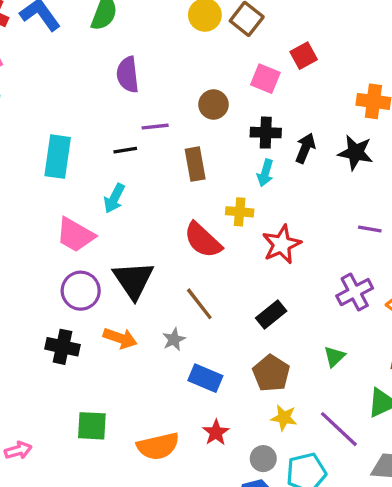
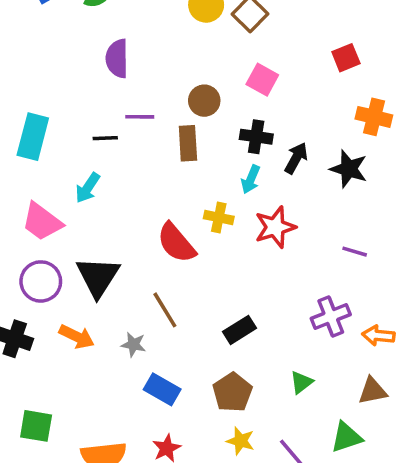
red square: (304, 56) -> (346, 58), moved
brown rectangle: (195, 164) -> (188, 143), moved
red star: (282, 244) -> (275, 227), moved
gray star: (174, 339) -> (134, 345), turned 30

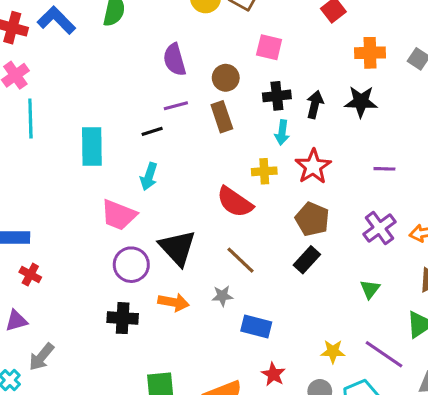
purple semicircle: (117, 58) -> (174, 60), moved
brown pentagon: (232, 392) -> (312, 219), moved

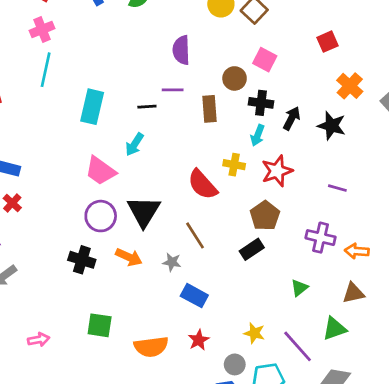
orange cross: (370, 53) -> (350, 86), turned 30
brown circle: (226, 78) -> (235, 78), moved
purple cross: (379, 228) -> (321, 238), turned 36

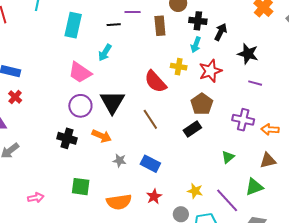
black star: (332, 126) -> (248, 54), moved
gray star: (172, 262) -> (119, 161), moved

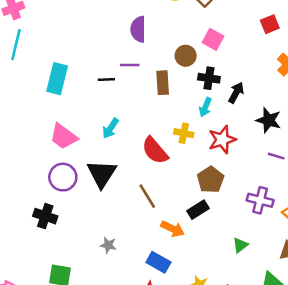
cyan arrow: (105, 53) -> (111, 128), moved
orange arrow: (102, 136) -> (173, 229), moved
blue rectangle: (150, 164) -> (158, 262), moved

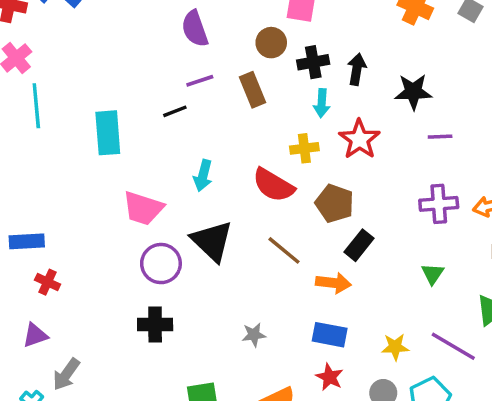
brown pentagon: (211, 180) -> (335, 203), moved

